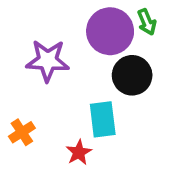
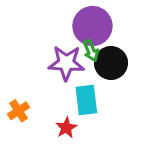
green arrow: (147, 22) -> (91, 51), moved
purple star: (48, 61) -> (66, 63), moved

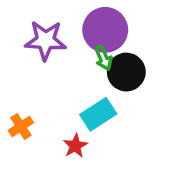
purple star: (66, 63) -> (45, 40), moved
cyan rectangle: (86, 100) -> (98, 114), turned 64

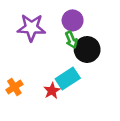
purple circle: (105, 30) -> (73, 20), size x0.7
red star: (75, 146) -> (52, 91), moved

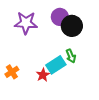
green arrow: (71, 40) -> (71, 56), moved
black circle: (87, 49) -> (72, 26), moved

